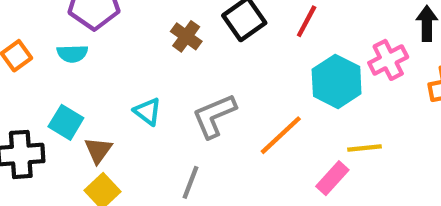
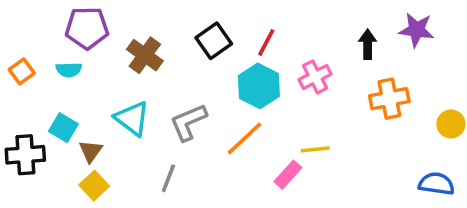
brown cross: (186, 36) -> (145, 55), moved, size x1.4
pink cross: (388, 60) -> (315, 77), moved
cyan hexagon: (337, 81) -> (259, 86), moved
cyan triangle: (148, 112) -> (132, 119), size x1.5

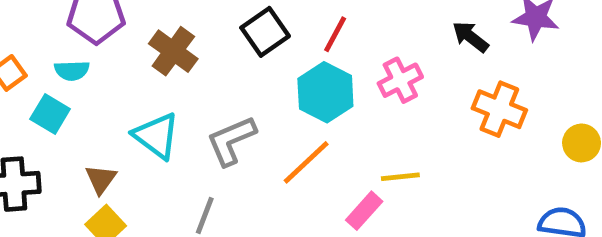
black arrow: (368, 44) -> (470, 37), turned -52
orange cross: (389, 99) -> (499, 109), turned 33
cyan square: (63, 128) -> (50, 114), moved

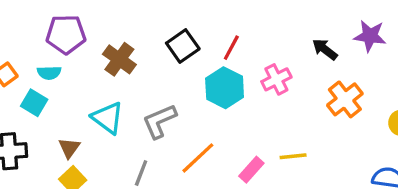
orange cross: (499, 109) -> (345, 99), turned 30
orange line: (306, 162) -> (198, 158), moved
yellow line: (400, 177) -> (293, 156), moved

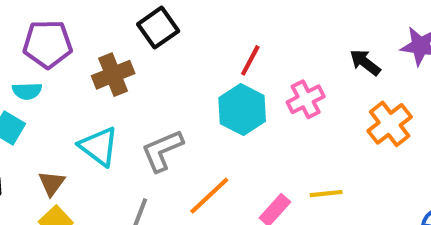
black square: (183, 46) -> (158, 28), moved
brown cross: (119, 59) -> (113, 75), turned 32

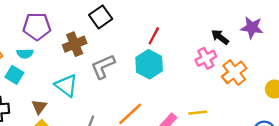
pink cross: (306, 99) -> (206, 58), moved
gray L-shape: (162, 150) -> (103, 67), moved

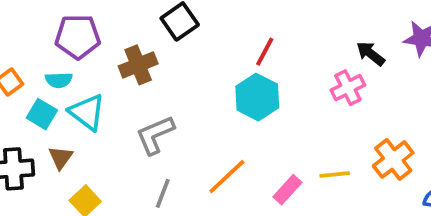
gray L-shape: (103, 67) -> (155, 135), moved
orange cross: (234, 72) -> (393, 159), moved
cyan triangle: (66, 85) -> (87, 112), moved
brown triangle: (39, 107) -> (61, 158), moved

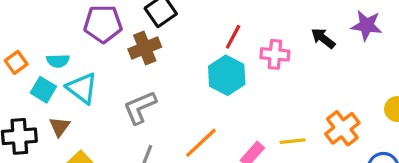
purple pentagon: (78, 37) -> (103, 24), moved
brown cross: (138, 65) -> (145, 48), moved
pink cross: (348, 88) -> (275, 54), moved, turned 32

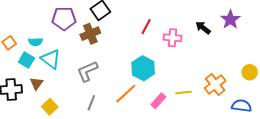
purple star: (367, 25) -> (230, 20), turned 30
cyan hexagon: (227, 75) -> (143, 68), moved

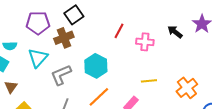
cyan triangle: (51, 59) -> (38, 58), moved, turned 35
cyan hexagon: (143, 68) -> (96, 66), moved
yellow line: (184, 93) -> (149, 81), moved

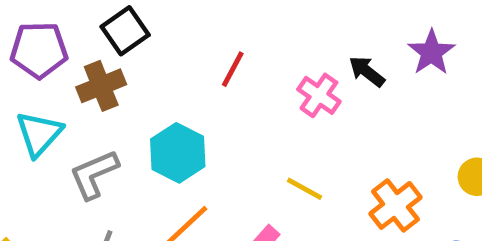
pink cross: (145, 42) -> (319, 95), moved, turned 30
yellow line: (149, 81) -> (305, 189), turned 35

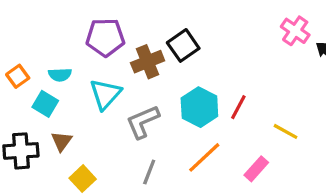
black square: (125, 31) -> (183, 45), moved
red line: (233, 69) -> (238, 107), moved
pink cross: (319, 95) -> (295, 31), moved

